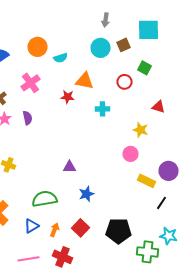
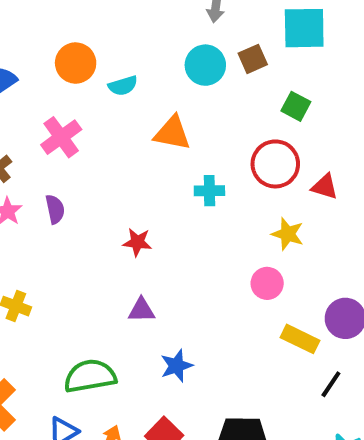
red circle: (124, 82) -> (275, 164), moved, size x1.5
red star: (68, 97) -> (137, 242), moved

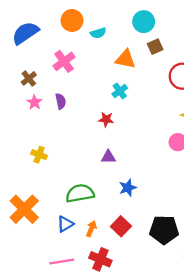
brown square: (253, 59) -> (155, 47), moved
cyan cross: (209, 191) -> (120, 91), moved, turned -35

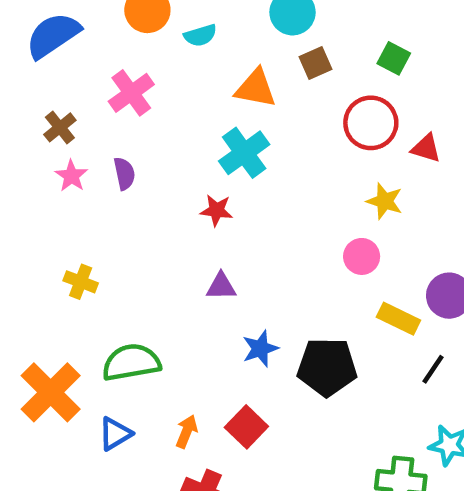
cyan cross: (120, 91) -> (244, 153), size x1.5
green semicircle: (80, 193) -> (131, 362), moved
blue triangle: (65, 224) -> (115, 434), moved
black pentagon: (164, 230) -> (327, 367), moved

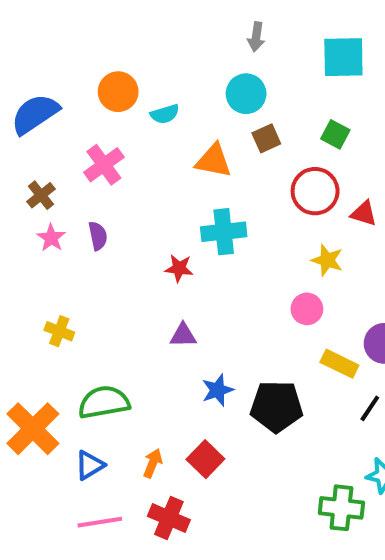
cyan cross: (244, 153) -> (224, 232), moved, turned 30

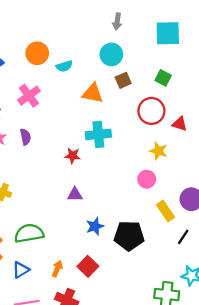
yellow rectangle: (339, 364) -> (166, 211), turned 30

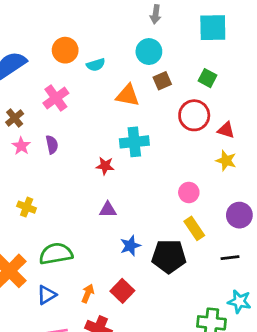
yellow star: (158, 151) -> (226, 161), moved
yellow rectangle: (166, 211) -> (194, 228), moved
black line: (183, 237) -> (230, 258), turned 49

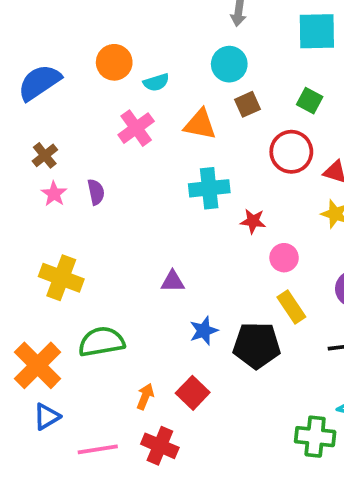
pink cross: (56, 98) -> (136, 128), moved
red star: (105, 166) -> (253, 221), moved
yellow cross: (27, 207) -> (61, 278), size x1.6
blue triangle: (47, 295) -> (47, 417), moved

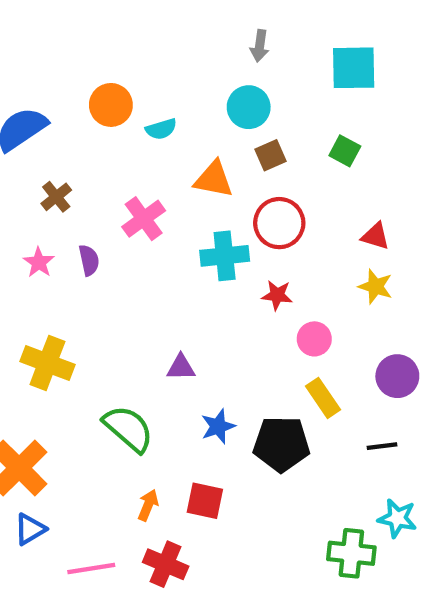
pink cross: (136, 128) -> (144, 219), moved
red circle: (291, 152) -> (279, 223), moved
brown cross: (45, 155) -> (56, 197), moved
green semicircle: (101, 342) -> (128, 429), moved, turned 51
red square: (193, 393) -> (205, 501), turned -32

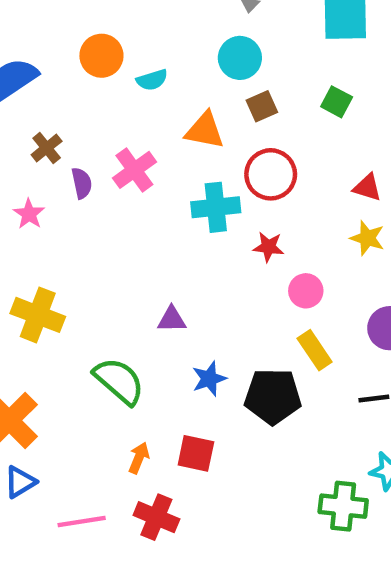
purple semicircle: (89, 260) -> (82, 183), moved

